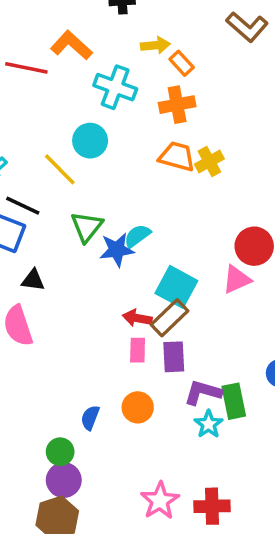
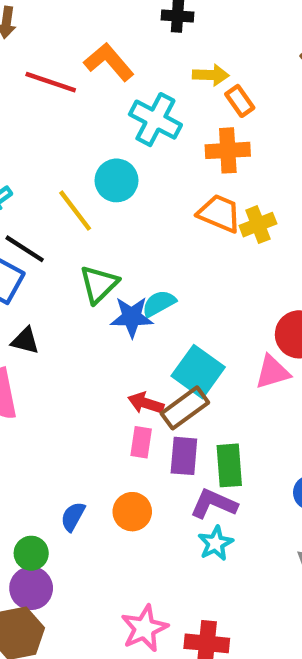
green rectangle: (234, 401) -> (229, 465), moved

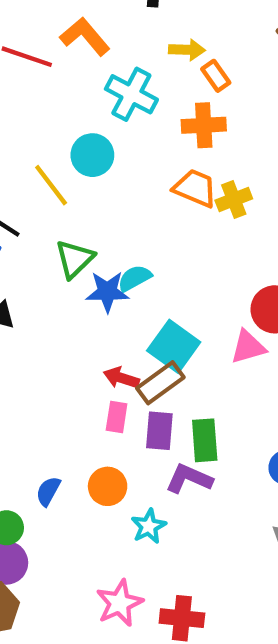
cyan star: (215, 543) -> (149, 526), moved

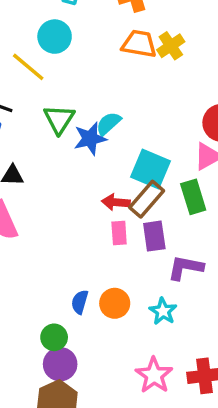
green rectangle: (205, 440) -> (193, 197), moved
orange circle: (108, 486) -> (115, 303), moved

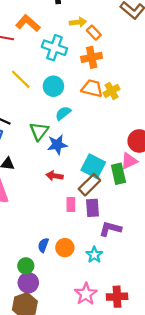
cyan circle: (55, 37) -> (53, 86), moved
yellow line: (28, 67) -> (21, 79), moved
cyan semicircle: (108, 124) -> (63, 113), moved
green rectangle: (193, 197) -> (118, 174), moved
red arrow: (116, 202) -> (55, 176), moved

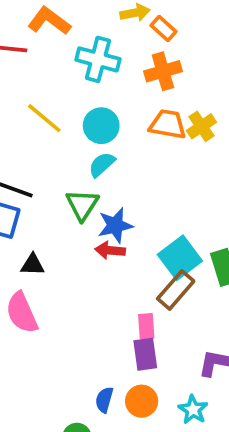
cyan semicircle: (63, 113) -> (102, 165), moved
cyan square: (93, 166) -> (180, 258), turned 30
red arrow: (55, 176) -> (110, 250), moved
purple rectangle: (92, 208) -> (145, 354), moved

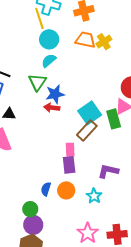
yellow line: (44, 118) -> (39, 18), moved, turned 30

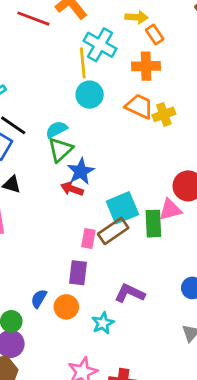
cyan semicircle: (49, 61) -> (57, 129), moved
blue star: (55, 94) -> (81, 171), turned -30
pink rectangle: (70, 150) -> (88, 238), moved

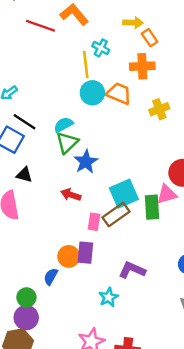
cyan cross: (100, 45) -> (101, 48), size x0.6
orange trapezoid: (139, 106) -> (119, 94), moved
red arrow: (72, 189) -> (71, 195), moved
orange circle: (66, 307) -> (69, 256), moved

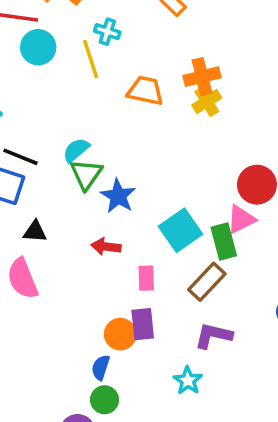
orange cross: (142, 66) -> (202, 77), moved
cyan circle: (92, 93) -> (38, 47), moved
brown rectangle: (116, 215) -> (207, 282), moved
green circle: (26, 297) -> (105, 400), moved

